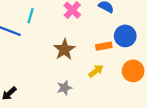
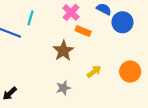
blue circle: (125, 36) -> (122, 22), moved
orange rectangle: (104, 46) -> (83, 31), moved, turned 32

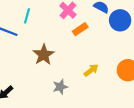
orange rectangle: (83, 31) -> (80, 29), turned -56
brown star: (63, 51) -> (44, 55), moved

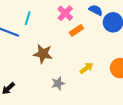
brown star: (44, 55) -> (43, 54), turned -30

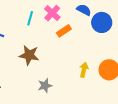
cyan line: (28, 18) -> (30, 18), moved
yellow arrow: (87, 68) -> (84, 70), moved, turned -40

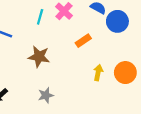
orange rectangle: (64, 31) -> (83, 41), moved
gray star: (45, 86) -> (46, 95), moved

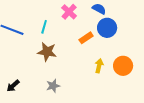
cyan line: (40, 17) -> (44, 27), moved
blue circle: (117, 21) -> (107, 28), moved

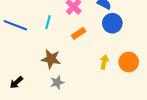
orange rectangle: (86, 38) -> (79, 33), moved
brown star: (47, 52) -> (51, 59), moved

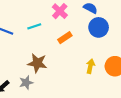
cyan line: (48, 22) -> (34, 26), turned 56
gray star: (57, 82) -> (26, 83), moved

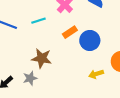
blue circle: (99, 27) -> (90, 40), moved
yellow arrow: (90, 66) -> (96, 74), moved, turned -120

